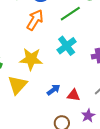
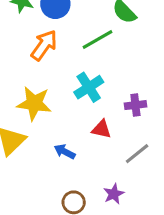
blue arrow: (54, 90) -> (65, 152), turned -120
red triangle: (74, 95) -> (101, 129), moved

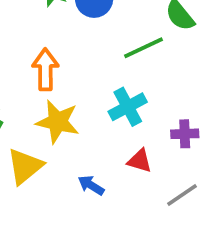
orange arrow: (44, 45) -> (45, 70), moved, turned -40

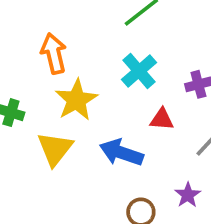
yellow star: (58, 122) -> (76, 100), turned -30
blue arrow: (91, 185) -> (121, 153), size x1.6

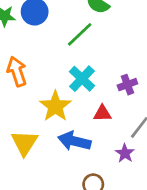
yellow star: (76, 100) -> (55, 106), moved
purple star: (188, 195) -> (125, 153), moved

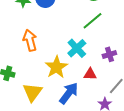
green line: (80, 34) -> (92, 21), moved
blue arrow: (74, 141) -> (69, 93), turned 110

